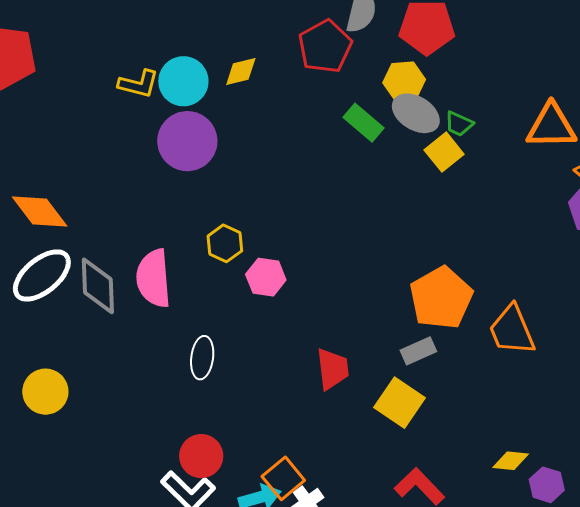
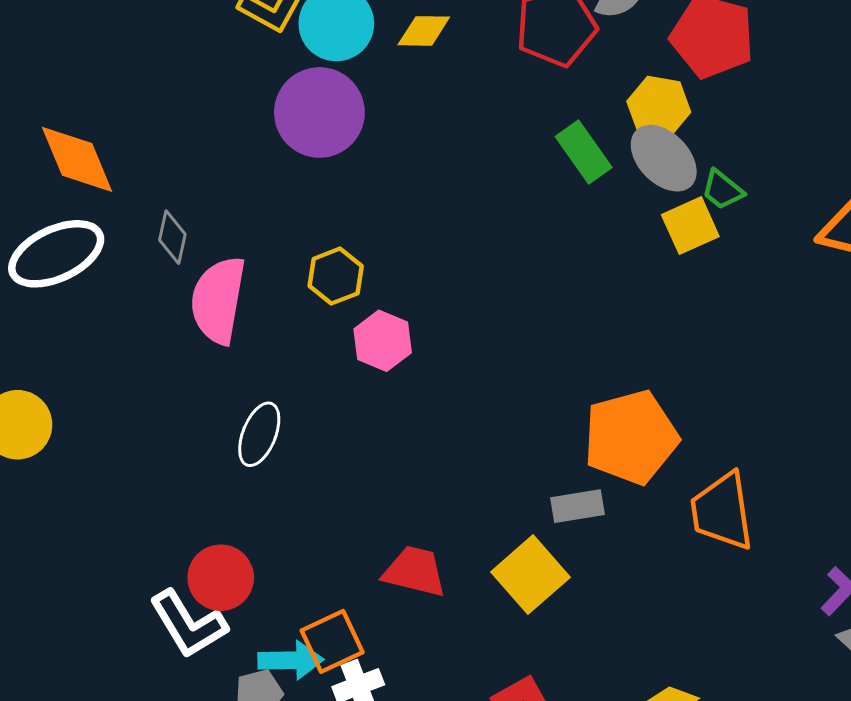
gray diamond: (98, 286) -> (172, 237), moved, size x0.6
red trapezoid: (333, 369) -> (415, 571), moved, turned -84

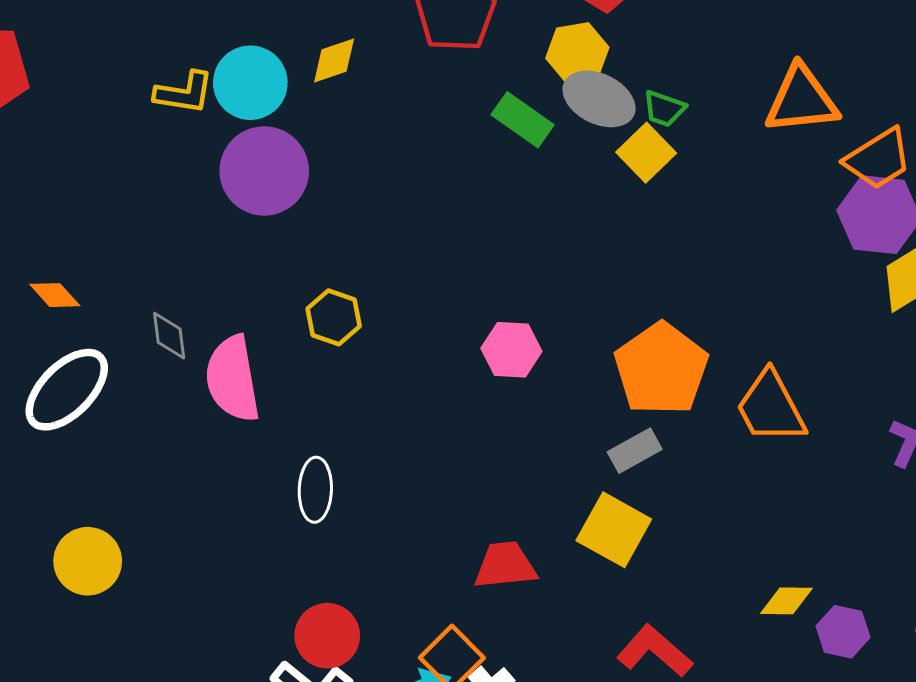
orange diamond: (77, 159) -> (55, 295), size x0.6
pink hexagon: (383, 341) -> (511, 350), moved

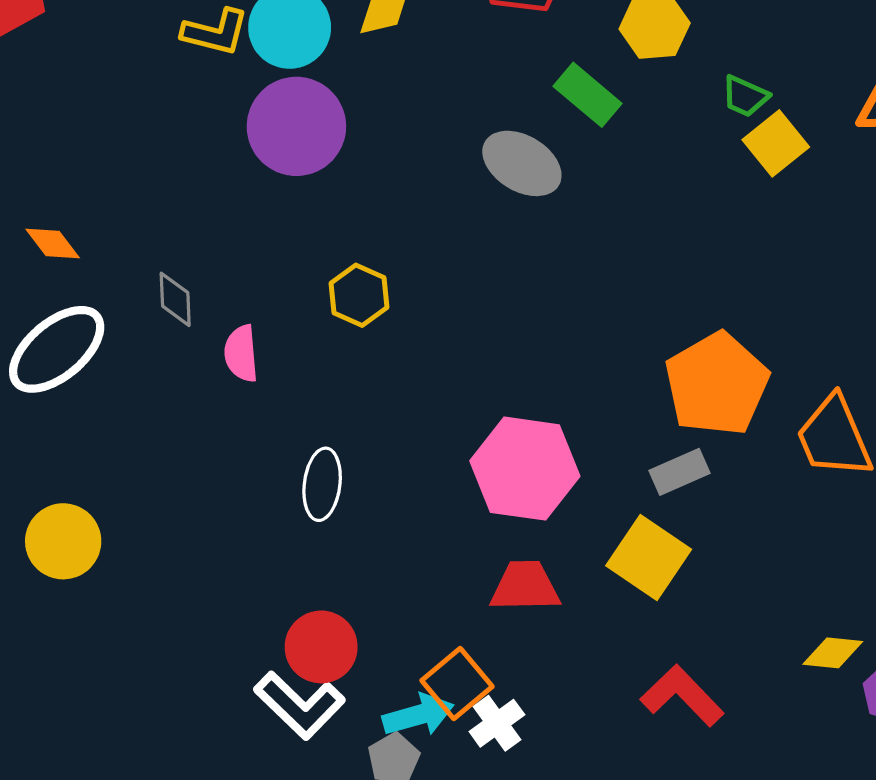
gray ellipse: (599, 99) -> (522, 163), moved
yellow square: (646, 153) -> (776, 143), moved
pink hexagon: (511, 350) -> (525, 469), moved, size x1.6
pink semicircle: (233, 379) -> (241, 353), size x0.6

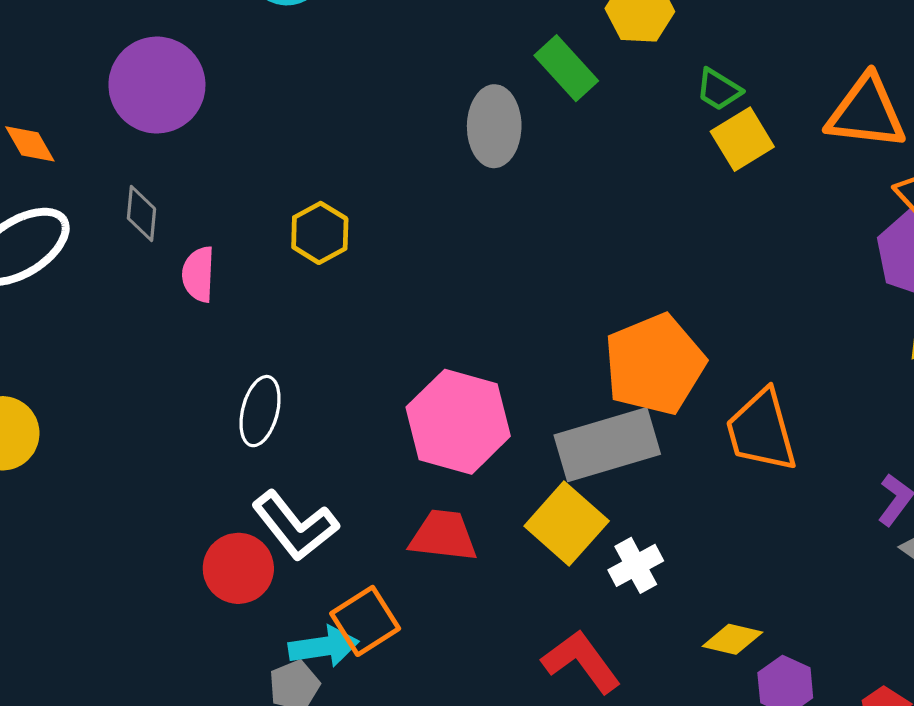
purple circle: (296, 126) -> (157, 85), moved
gray ellipse: (522, 163) -> (494, 126), turned 52
gray rectangle: (679, 472) -> (607, 445), size x1.8
white L-shape: (300, 705) -> (295, 526), moved
white cross: (497, 723) -> (636, 565), moved

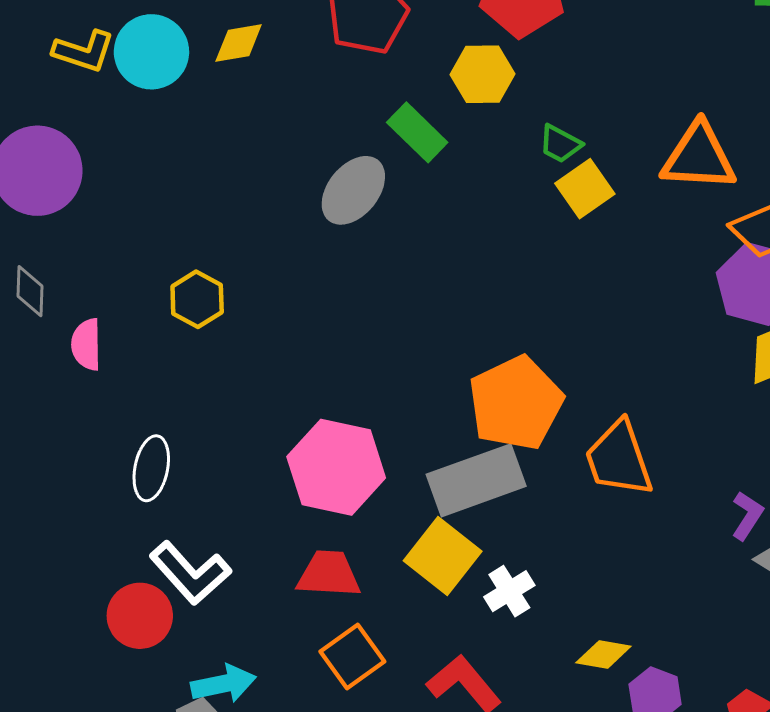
gray ellipse: (494, 126) -> (353, 190), turned 42
orange square: (365, 621) -> (352, 656), moved

